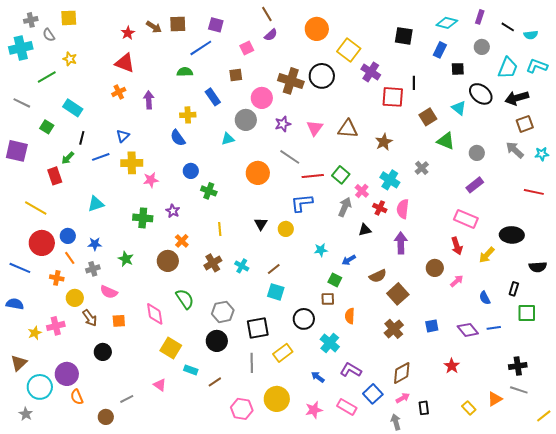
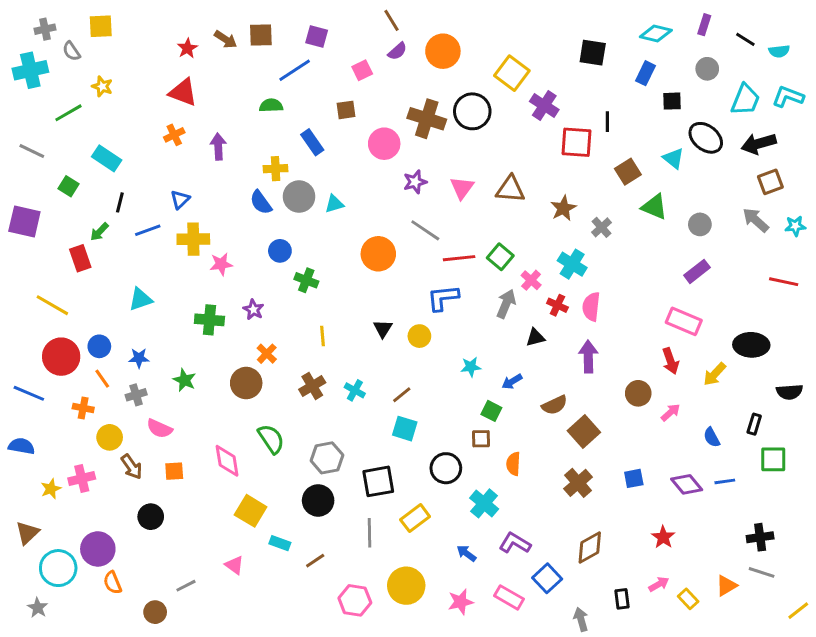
orange circle: (317, 29) -> (443, 51), moved
gray circle: (246, 120) -> (299, 197), moved
gray cross: (422, 168) -> (602, 227), moved
pink arrow: (403, 398) -> (659, 584), moved

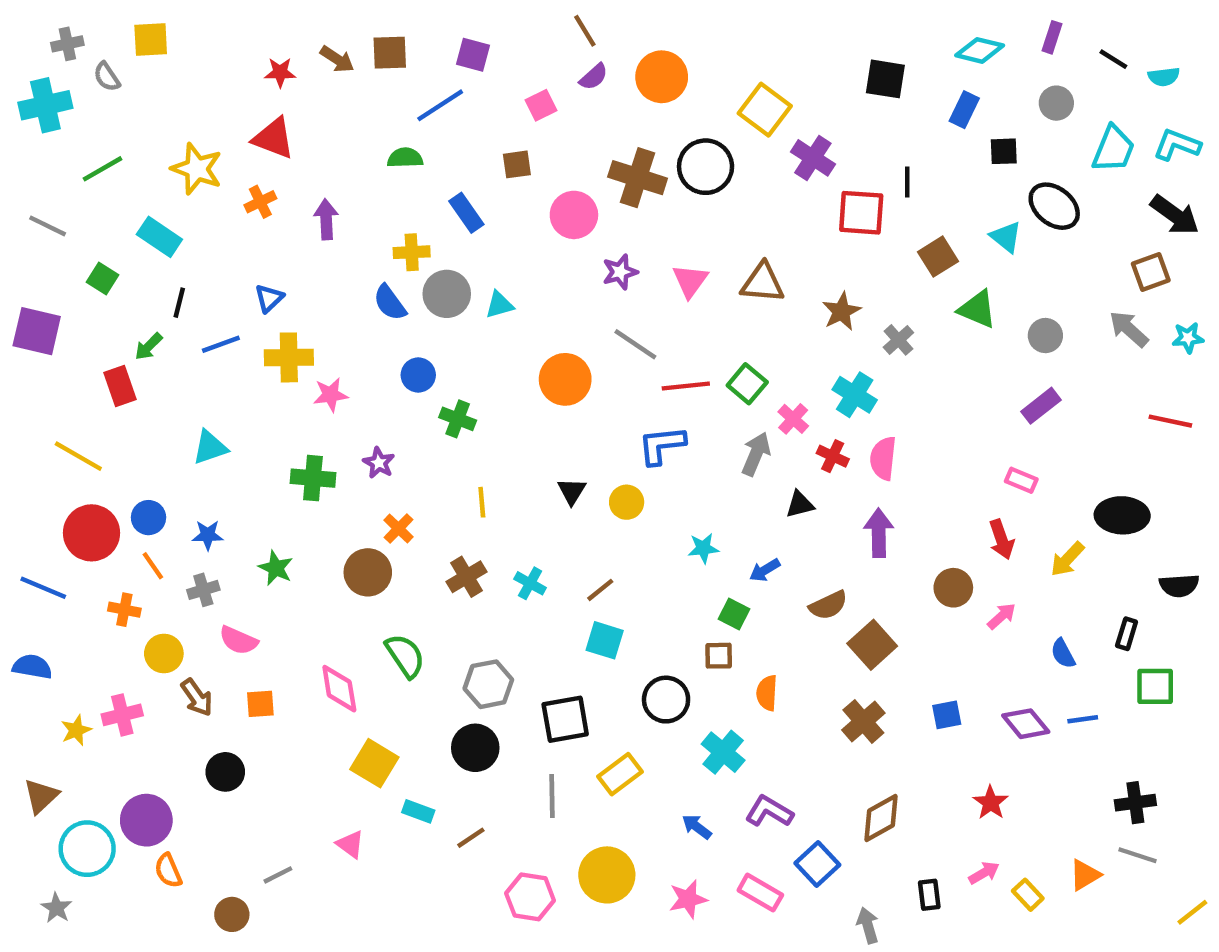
red star: (187, 48) -> (280, 72), turned 30
yellow star: (102, 86) -> (197, 169), moved, size x1.6
black arrow: (759, 144) -> (1175, 215), moved, turned -128
pink rectangle: (684, 321) -> (1021, 480), size x0.6

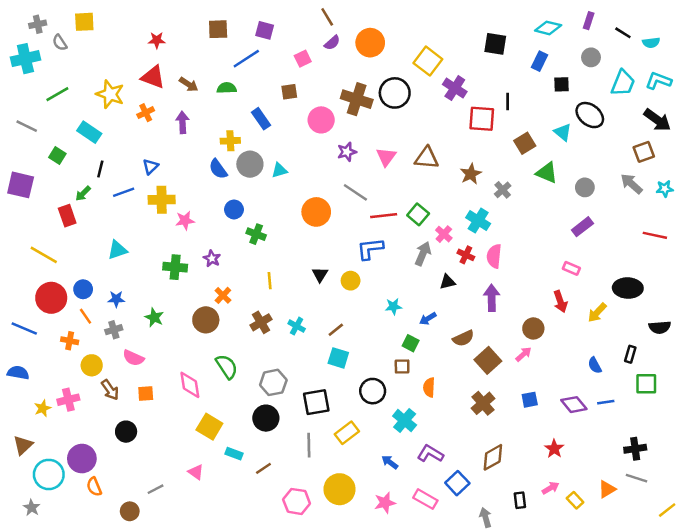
brown arrow: (337, 59) -> (189, 84), moved
pink arrow: (1002, 616) -> (524, 354), moved

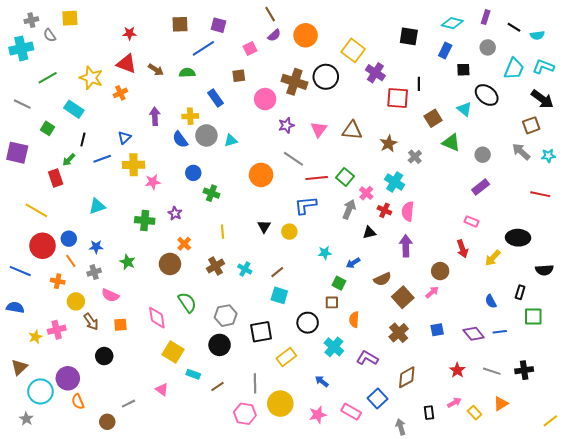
purple arrow: (182, 122) -> (155, 116), moved
gray line: (309, 445) -> (255, 383), moved
purple L-shape: (430, 454) -> (367, 358), moved
gray line: (636, 478) -> (492, 371), moved

